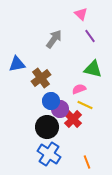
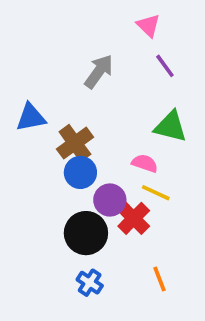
pink semicircle: (79, 89) -> (145, 163), turned 40
blue circle: (51, 101) -> (80, 172), moved
blue cross: (49, 154) -> (90, 283), size x0.6
orange line: (87, 162) -> (159, 279), moved

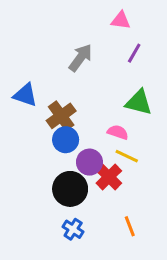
pink triangle: (148, 25) -> (121, 20), turned -36
purple line: (165, 66) -> (134, 53), turned 66
blue triangle: (31, 117) -> (25, 95), turned 30

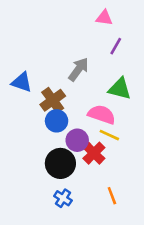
gray arrow: (81, 58) -> (78, 69), moved
pink semicircle: (118, 132) -> (102, 114), size x1.5

